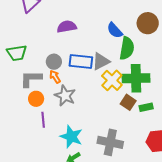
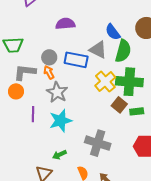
gray triangle: (101, 61) -> (98, 50), moved, turned 48
orange circle: (36, 99) -> (16, 91), moved
cyan star: (71, 137) -> (61, 121), moved, turned 30

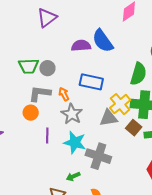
blue semicircle: (113, 32) -> (103, 41), moved, size x1.4
gray triangle: (98, 50) -> (109, 118), moved, turned -36
gray circle: (49, 57) -> (47, 68), moved
cyan star: (61, 121) -> (75, 142), turned 30
gray cross: (98, 143) -> (98, 156), moved

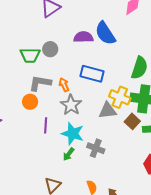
gray circle: (47, 68) -> (50, 49), moved
yellow cross: (120, 104) -> (120, 97), turned -30
gray cross: (98, 156) -> (96, 148), size x0.7
green arrow: (73, 176) -> (69, 154), moved, turned -32

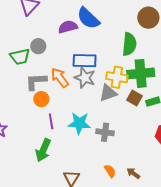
orange arrow: (64, 85) -> (60, 78), size x1.5
orange circle: (30, 102) -> (41, 99), moved
gray star: (71, 105) -> (85, 78), moved
green arrow: (69, 154) -> (43, 150), moved, size x1.6

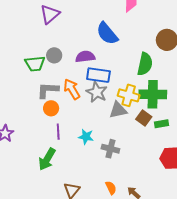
purple semicircle: (68, 27) -> (85, 57), moved
cyan star: (79, 123) -> (86, 137), size x0.7

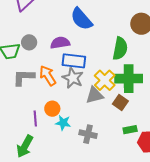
yellow cross: (129, 95) -> (105, 80), turned 30
orange circle: (51, 108) -> (52, 109), moved
green rectangle: (162, 124) -> (130, 130), moved

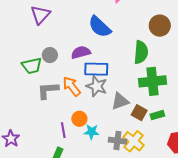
yellow cross: (105, 80) -> (134, 141), moved
brown square: (120, 102) -> (139, 113), moved
green rectangle: (130, 130) -> (157, 115), moved

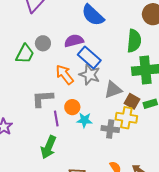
green trapezoid: (32, 66) -> (25, 54), turned -50
blue rectangle: (96, 69) -> (89, 58), turned 40
gray L-shape: (48, 90) -> (43, 99), moved
yellow cross: (134, 141) -> (126, 118), moved, turned -30

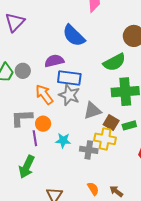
green semicircle: (134, 41) -> (114, 62), turned 55
gray circle: (43, 43) -> (23, 71), moved
blue rectangle: (89, 58) -> (69, 78), turned -35
orange circle: (72, 107) -> (43, 124), moved

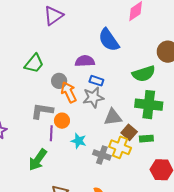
gray circle: (23, 71) -> (59, 81), moved
blue rectangle: (69, 78) -> (96, 81), size x0.6
gray star: (69, 95) -> (93, 97), turned 30

